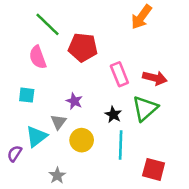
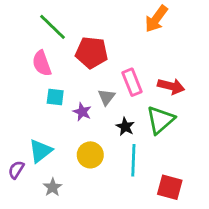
cyan square: (27, 95) -> (55, 97), moved
gray triangle: (58, 122) -> (106, 97), moved
gray star: (57, 175) -> (53, 187), moved

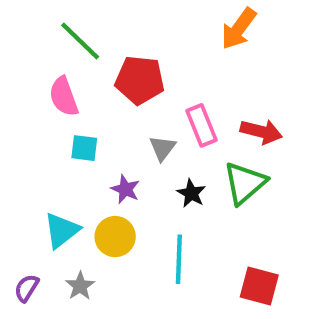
purple star: (82, 112) -> (125, 189), moved
yellow circle: (90, 155) -> (115, 237), moved
cyan line: (133, 160) -> (179, 259), moved
purple semicircle: (16, 170) -> (27, 288), moved

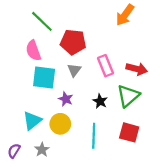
cyan square: (84, 148) -> (44, 77), size x1.6
gray triangle: (162, 148) -> (74, 70), moved
red square: (259, 286) -> (129, 132), moved

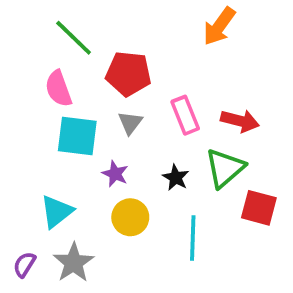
yellow circle: (60, 124) -> (130, 217), moved
red square: (129, 132) -> (259, 208), moved
cyan line: (94, 136) -> (193, 238), moved
gray star: (42, 150) -> (74, 263), size x1.5

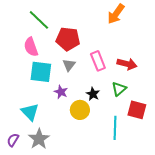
green triangle: (225, 168) -> (119, 89), size x0.7
cyan triangle: (57, 212) -> (30, 112), turned -36
yellow circle: (130, 217) -> (80, 110), moved
cyan line: (193, 238) -> (115, 128), moved

